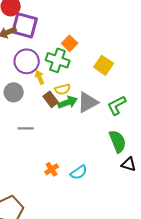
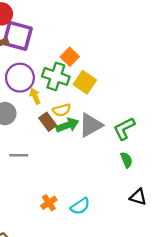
yellow square: (104, 65) -> (85, 82), moved
green semicircle: (118, 141) -> (127, 160), moved, size x0.6

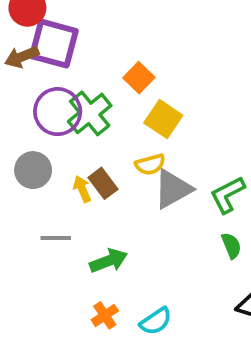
green cross: (56, 76) -> (90, 113), moved, turned 32
yellow arrow: (35, 96) -> (82, 189), moved
yellow semicircle: (62, 110) -> (150, 164), moved
green arrow: (67, 125) -> (109, 261), moved

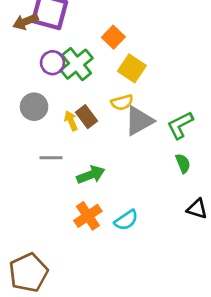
purple circle: (58, 112) -> (52, 63), size x0.7
orange cross: (105, 315) -> (88, 216), size x1.4

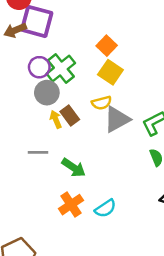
orange square: (113, 37) -> (107, 46), moved
gray circle: (34, 107) -> (47, 93), moved
green arrow: (91, 175) -> (74, 168), turned 55

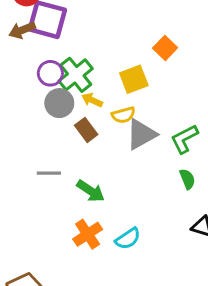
orange square: (107, 46) -> (165, 48), moved
yellow square: (110, 72) -> (134, 79), turned 35
yellow arrow: (56, 119) -> (92, 100), moved, turned -42

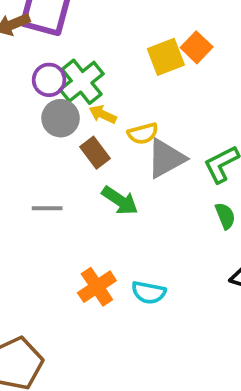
yellow square: (134, 79) -> (166, 57), moved
green arrow: (91, 191) -> (120, 201), moved
cyan semicircle: (128, 239) -> (149, 292), turned 45

